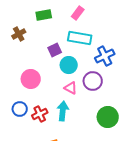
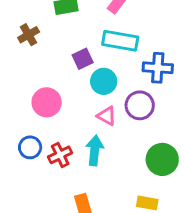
blue cross: (105, 56) -> (158, 68), turned 30

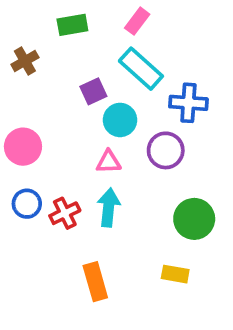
cyan rectangle: (120, 41) -> (141, 69), turned 32
pink circle: (47, 102) -> (23, 147), moved
pink triangle: (107, 116) -> (109, 162), moved, turned -30

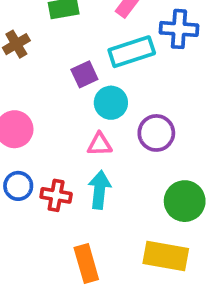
cyan rectangle: (141, 69) -> (132, 52), turned -60
blue cross: (188, 103) -> (179, 29), moved
red cross: (65, 213) -> (56, 195), turned 36
yellow rectangle: (175, 274) -> (166, 256), size x1.6

